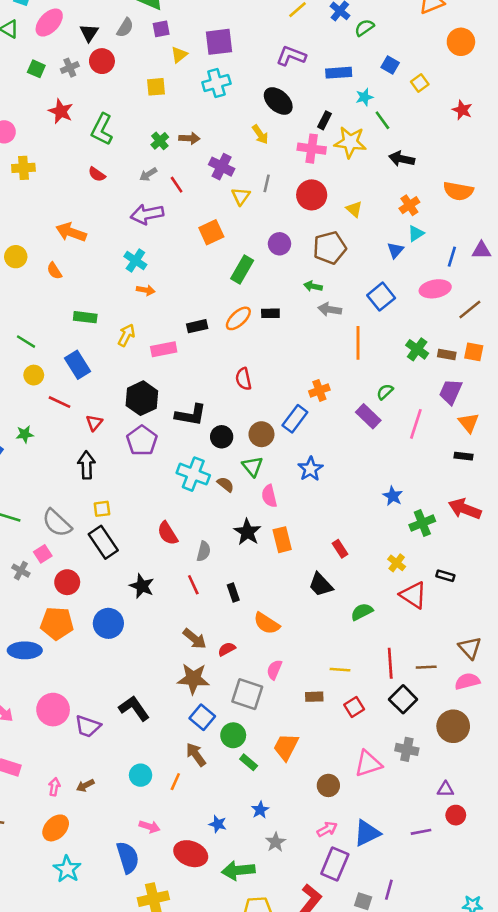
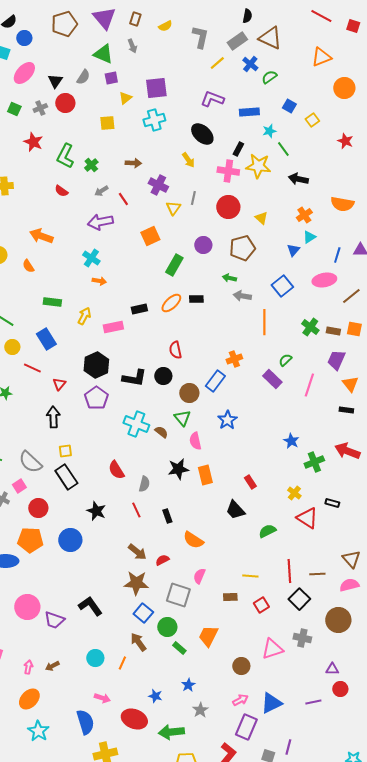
green cross: (160, 141) -> (91, 165), moved
black circle: (222, 437) -> (163, 376), moved
black star: (247, 532) -> (178, 469), turned 30

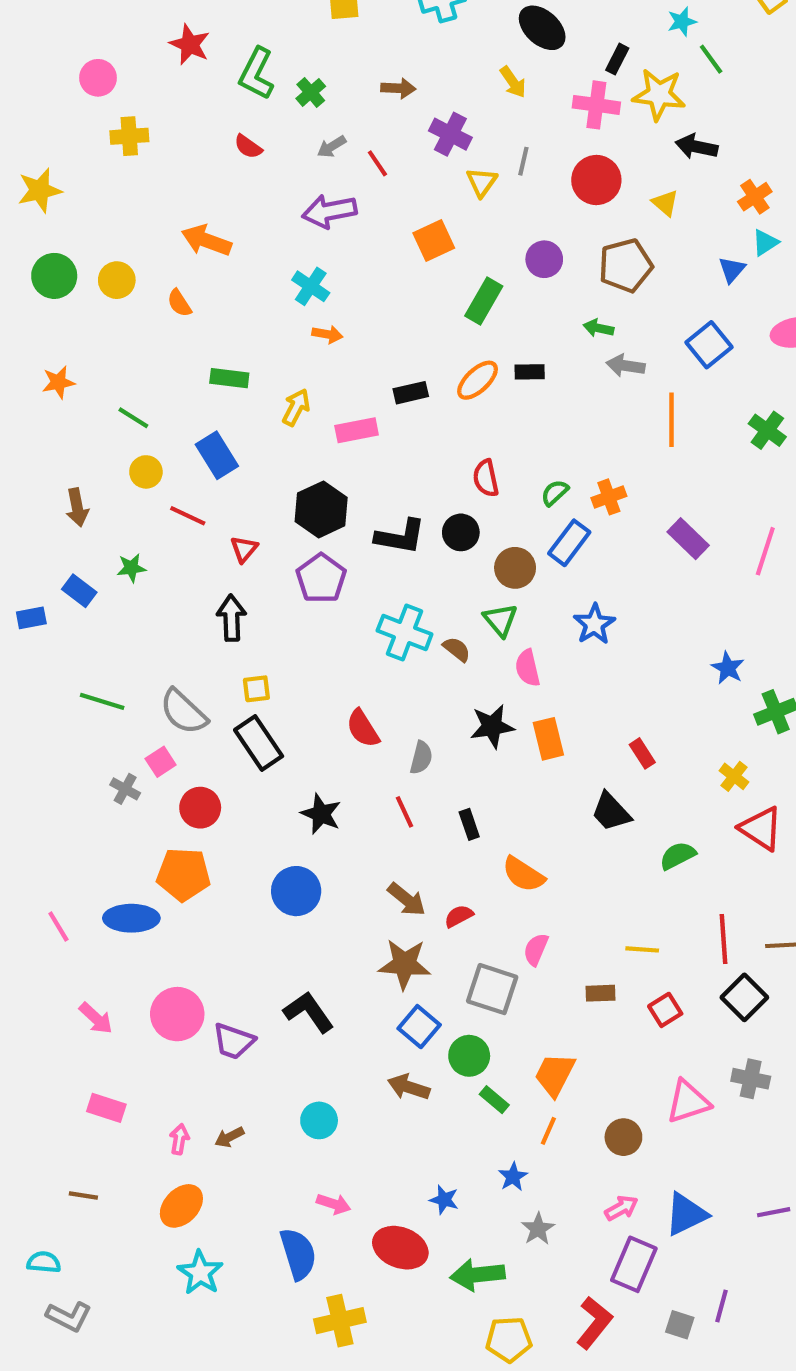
black arrow: (298, 179) -> (696, 147), moved
green semicircle: (285, 360) -> (555, 493), moved
blue circle: (70, 540) -> (296, 891), moved
brown arrow: (138, 642) -> (409, 1087), turned -36
orange line: (122, 663) -> (548, 1131), moved

